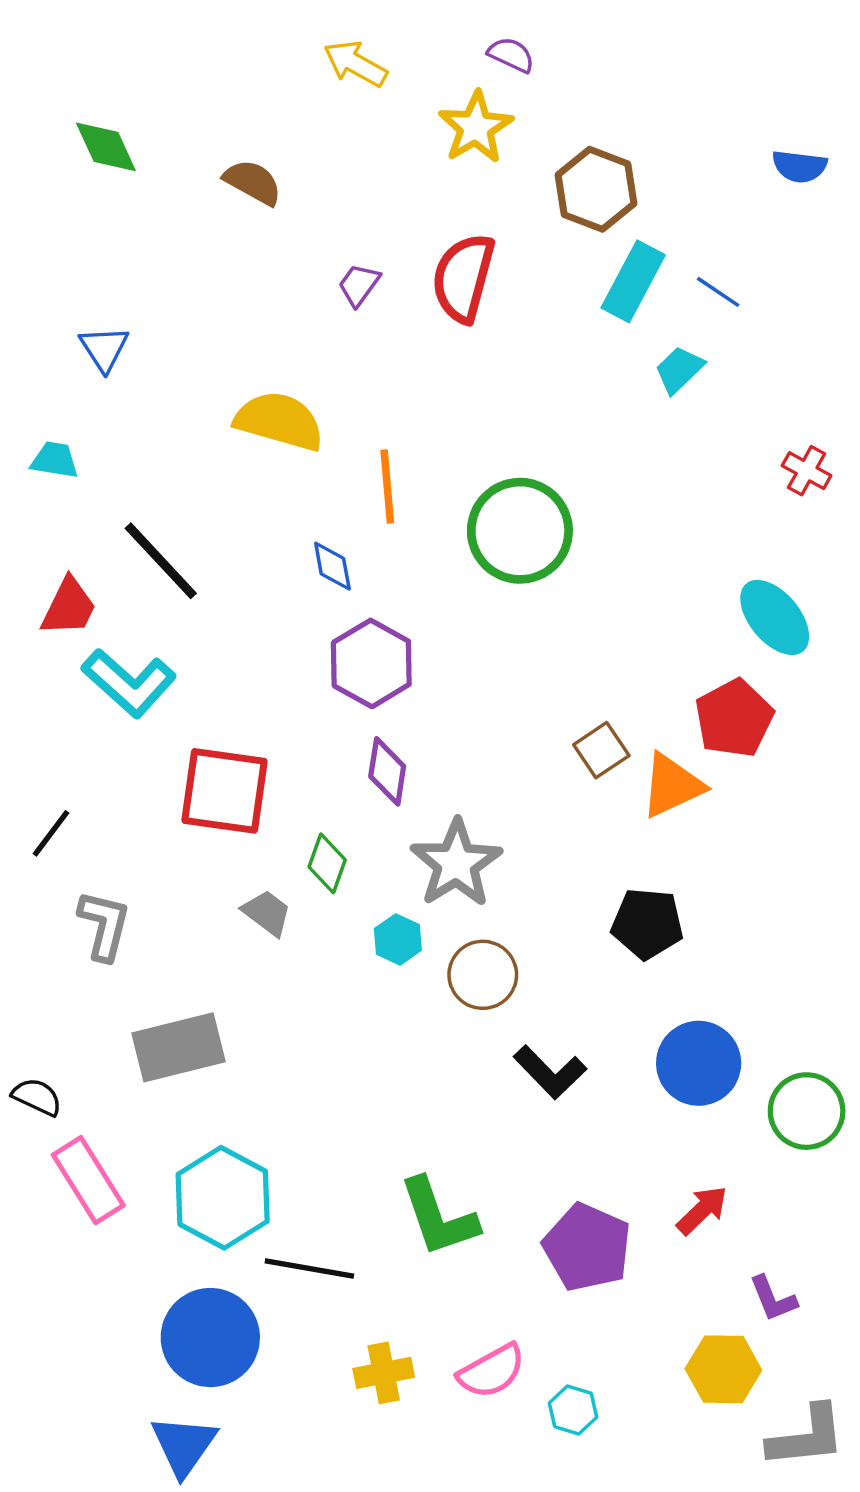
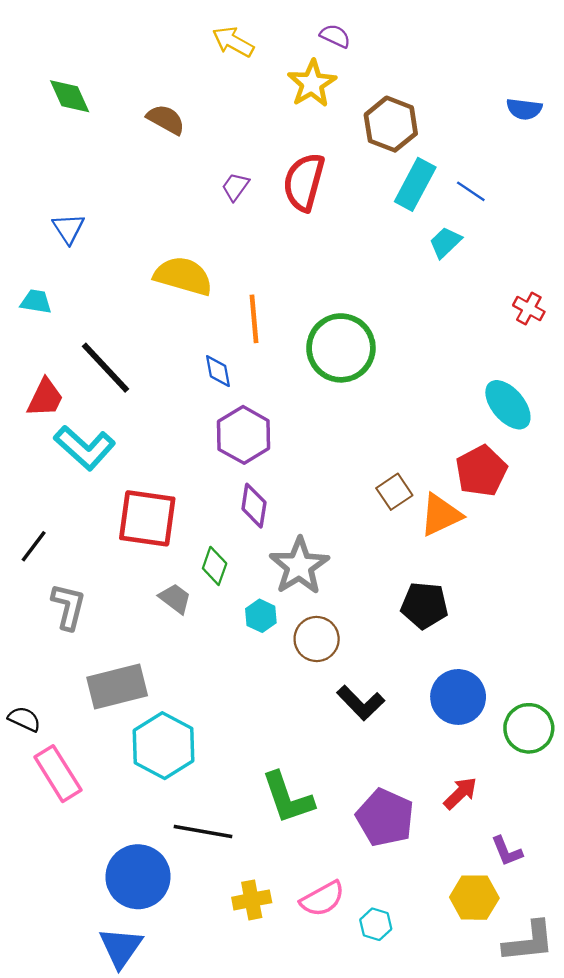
cyan hexagon: (223, 1198) -> (164, 746), moved

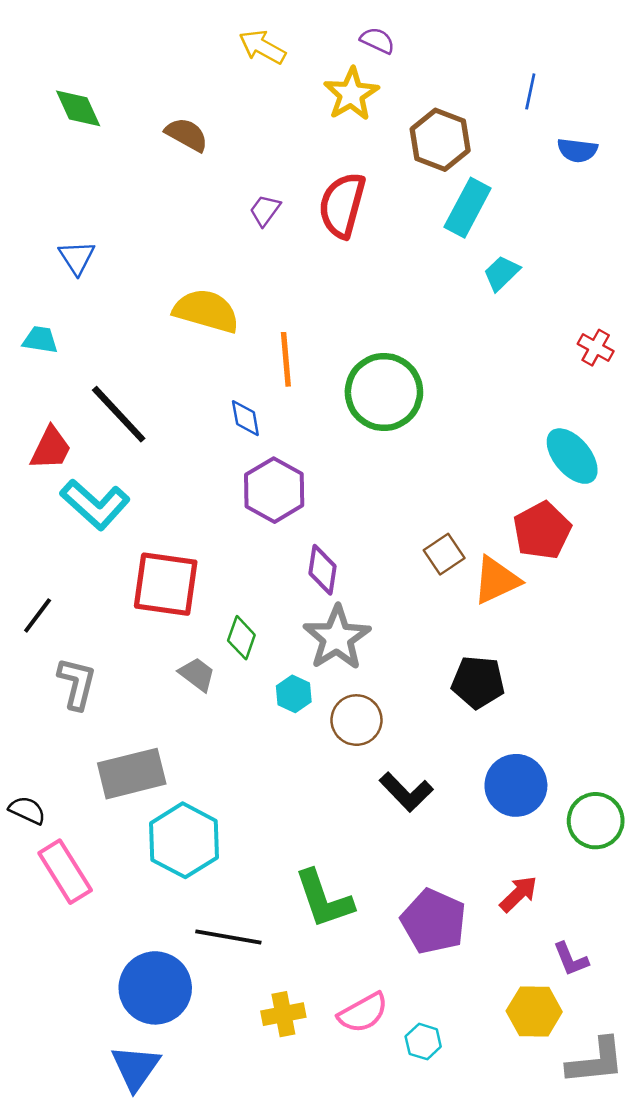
blue semicircle: (524, 109) -> (577, 150), moved
blue line: (471, 191) -> (530, 91), moved, turned 68
purple diamond: (254, 506) -> (323, 570), moved

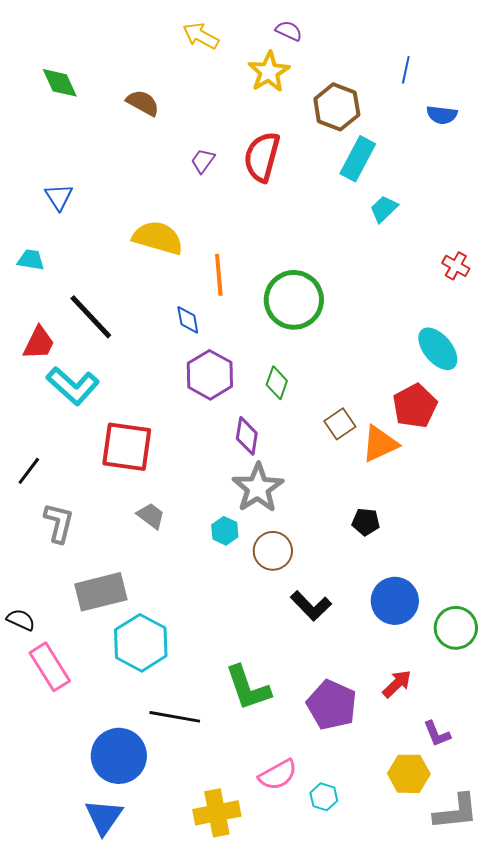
green diamond: (241, 638) -> (277, 383), moved
black pentagon: (478, 682) -> (366, 522), size x0.7
yellow cross: (283, 1014) -> (217, 813), moved, size x1.4

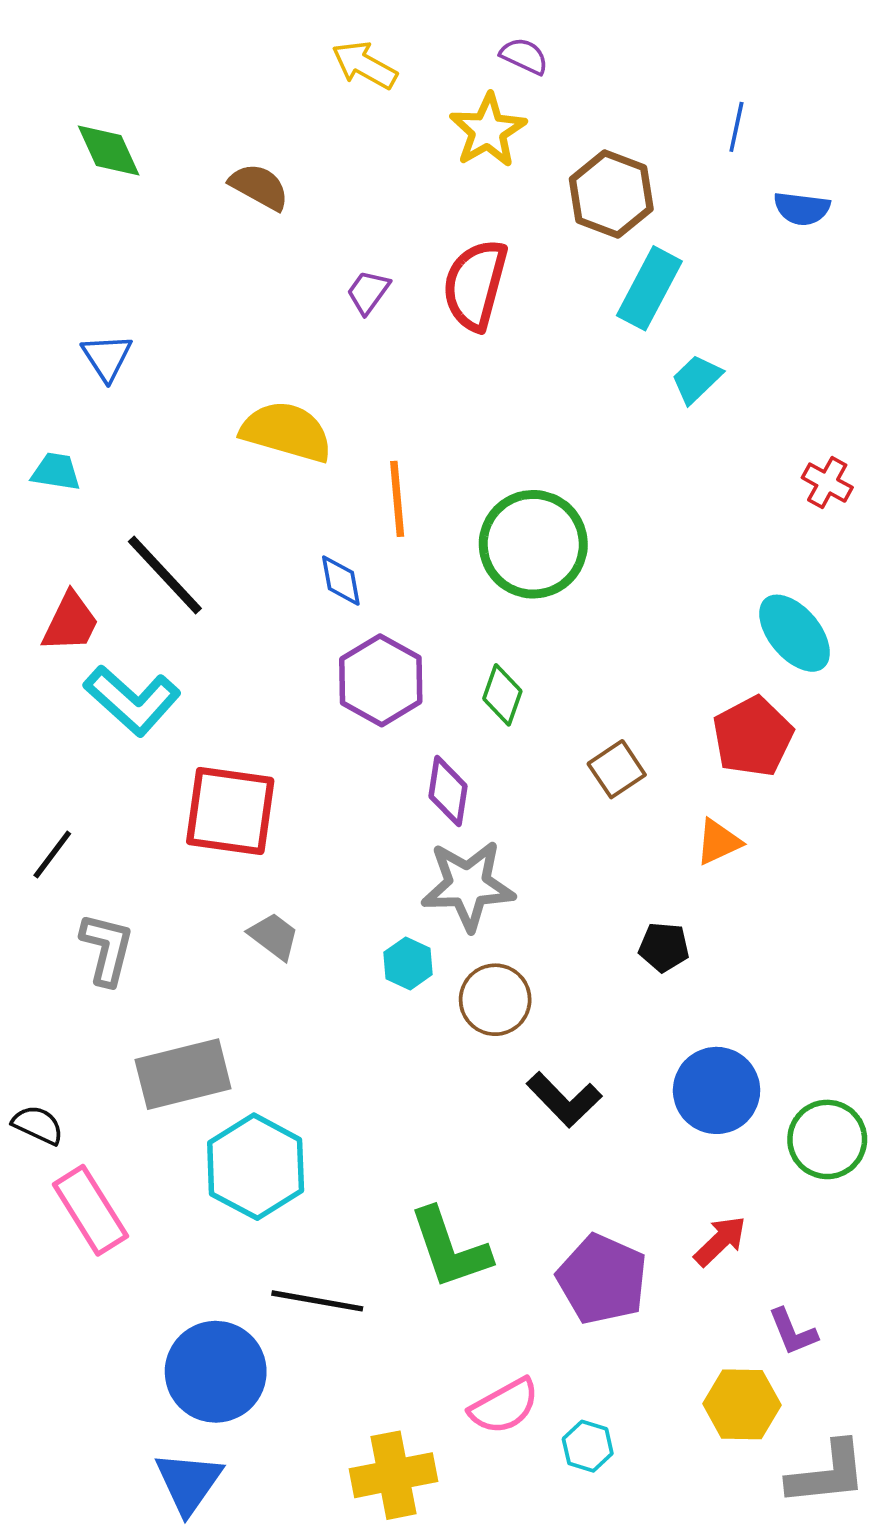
orange triangle: (380, 444) -> (718, 842), moved, size x0.7
gray star: (258, 488) -> (468, 885), turned 30

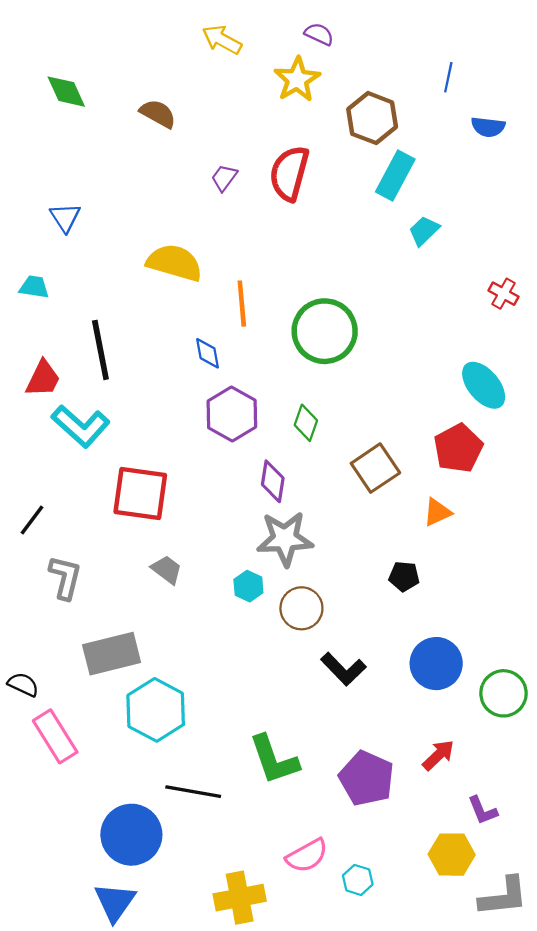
black line: (165, 575) -> (100, 350), turned 32
brown square: (617, 769) -> (375, 468), size x1.4

